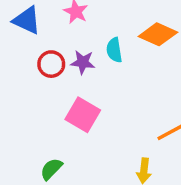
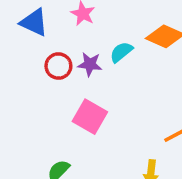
cyan semicircle: (114, 50) -> (121, 52), turned 60

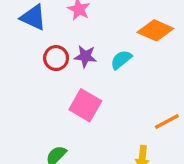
cyan semicircle: (121, 52) -> (121, 60), moved

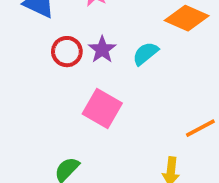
purple star: (85, 56) -> (102, 50), turned 30

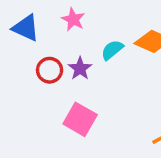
cyan semicircle: (145, 54) -> (112, 50), moved

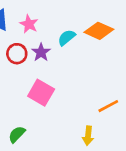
pink star: (73, 19) -> (29, 24), moved

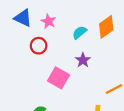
orange diamond: (99, 31) -> (106, 27), turned -60
purple star: (41, 52) -> (83, 60), moved

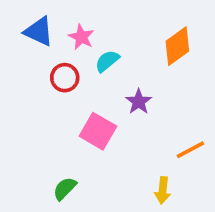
cyan semicircle: (80, 32) -> (107, 61), moved

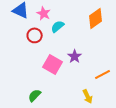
purple star: (139, 102) -> (75, 56), moved
yellow arrow: (163, 190) -> (88, 96), turned -32

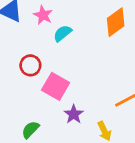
red circle: (35, 35) -> (30, 65), moved
purple star: (75, 56) -> (74, 114), moved

